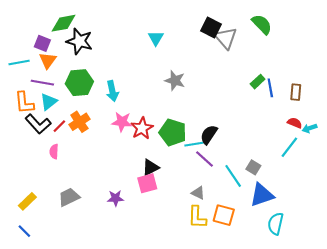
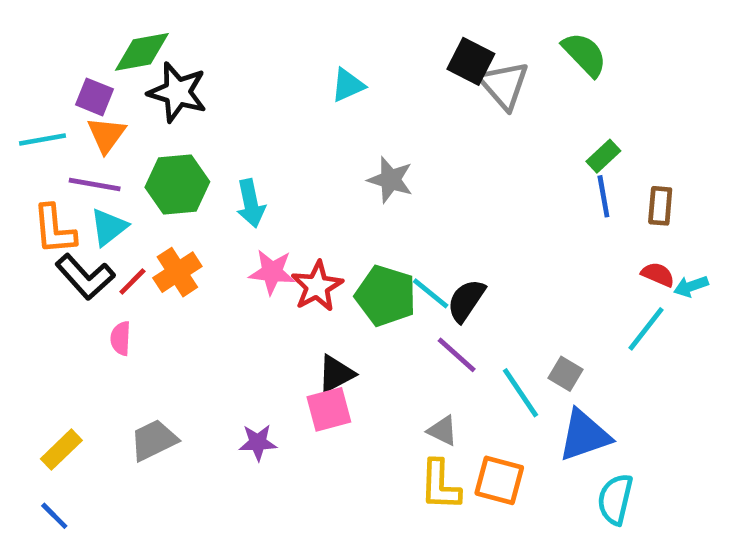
cyan triangle: (156, 38) -> (348, 85), turned 35
green rectangle: (258, 82) -> (603, 156), moved
cyan line: (194, 144) -> (431, 293), moved, turned 48

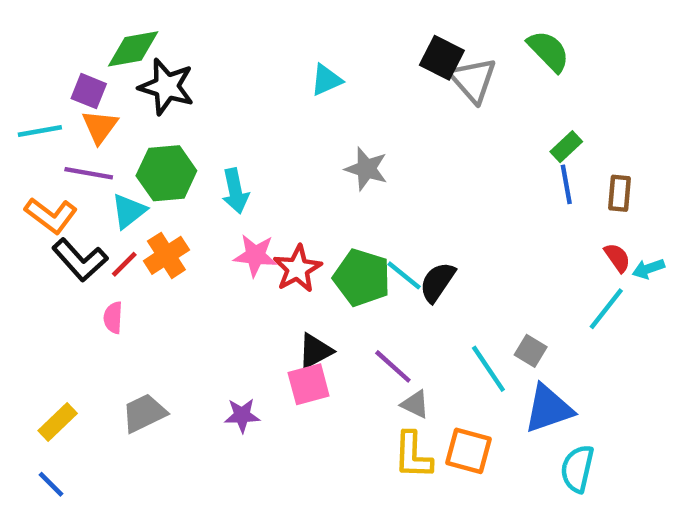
cyan triangle: (109, 227) -> (129, 211), moved
orange L-shape: (54, 229) -> (51, 215), turned -48
red semicircle: (658, 274) -> (617, 258), turned 32
purple line: (457, 355) -> (393, 366), moved

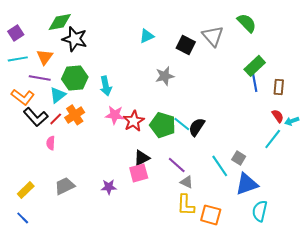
black square: (442, 58) -> (186, 45), moved
purple square: (89, 91) -> (16, 33), moved, turned 35
green rectangle: (566, 147) -> (255, 66), size x1.5
gray star: (366, 169) -> (165, 76), turned -30
orange square: (469, 451) -> (211, 215), moved

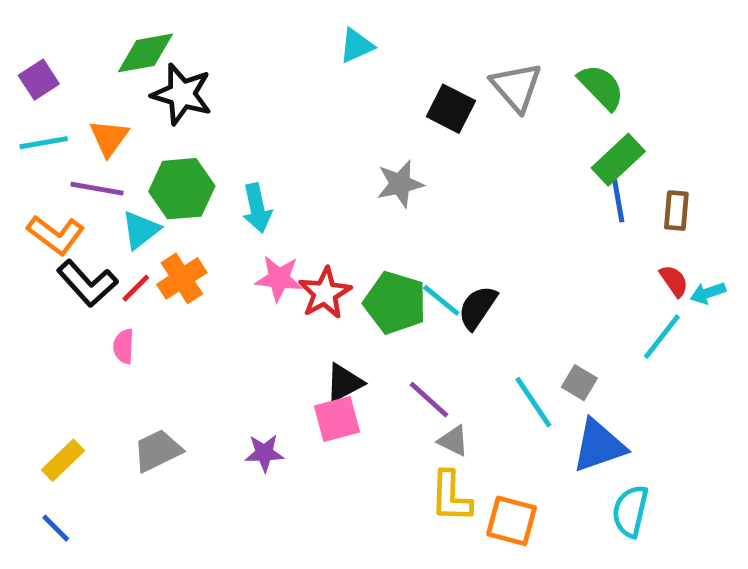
green semicircle: (247, 23) -> (601, 87), moved
cyan triangle: (147, 36) -> (356, 46), moved

